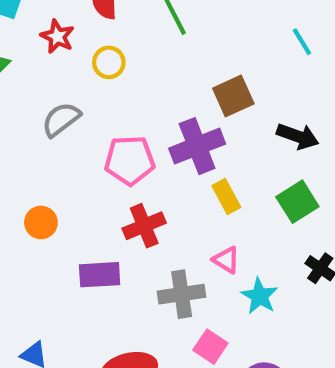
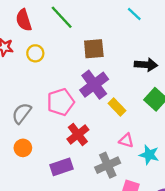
brown square: (233, 96) -> (94, 49), moved, turned 35
gray semicircle: (61, 119) -> (22, 113), moved

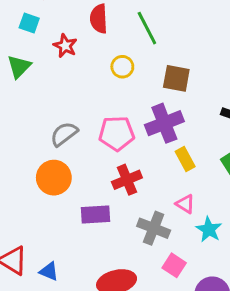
yellow circle: (35, 53) -> (122, 67), moved
orange circle: (23, 148) -> (54, 178), size x1.5
gray cross: (108, 165) -> (154, 228), turned 30

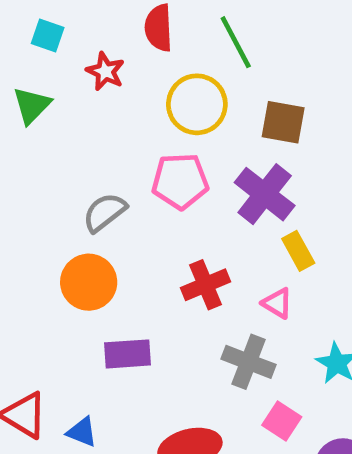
yellow circle: (122, 67) -> (197, 104), size x1.6
purple cross: (164, 123) -> (265, 194), turned -30
pink pentagon: (117, 133) -> (180, 181), moved
pink triangle: (185, 204) -> (277, 303), moved
purple rectangle: (95, 215) -> (128, 354), moved

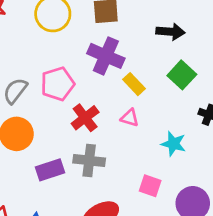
pink pentagon: (180, 181) -> (58, 84), moved
gray cross: (248, 362) -> (89, 160), moved

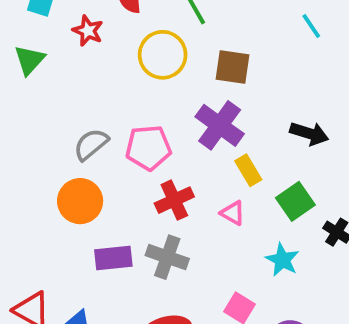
black arrow: (170, 32) -> (309, 134), moved
green square: (182, 75) -> (295, 201), moved

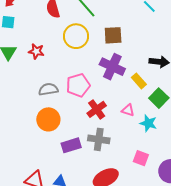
red star: (88, 31) -> (36, 51), moved
gray semicircle: (91, 144) -> (48, 89), turned 42
yellow rectangle: (248, 170) -> (139, 81), moved
cyan star: (282, 260) -> (148, 123), moved

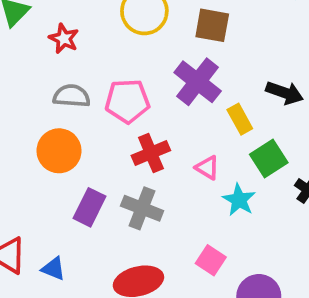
red star: (36, 51) -> (64, 39), moved
purple rectangle: (71, 145) -> (89, 207), turned -60

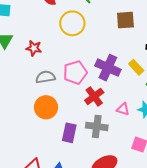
brown square: (212, 25) -> (125, 20), moved
purple cross: (198, 82) -> (108, 68), moved
pink triangle: (207, 168) -> (123, 109), moved

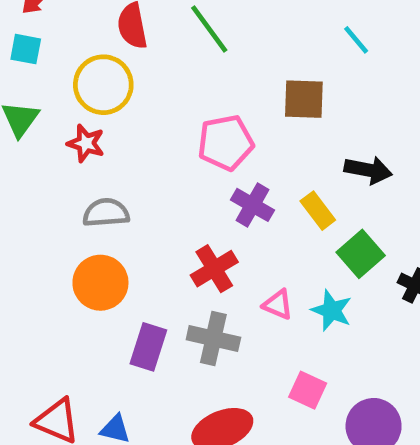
yellow circle: (72, 23) -> (103, 85), moved
purple cross: (108, 68) -> (252, 205), size x0.7
pink pentagon: (75, 72) -> (226, 143), moved

